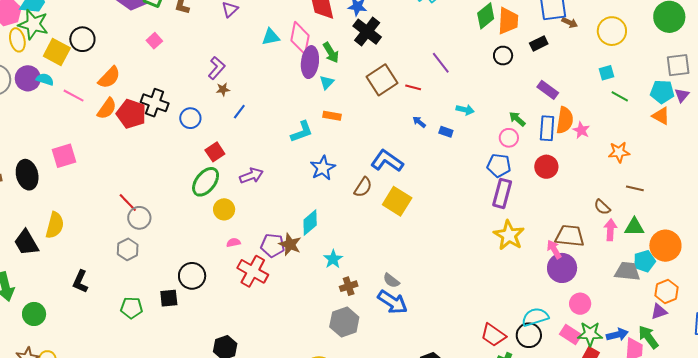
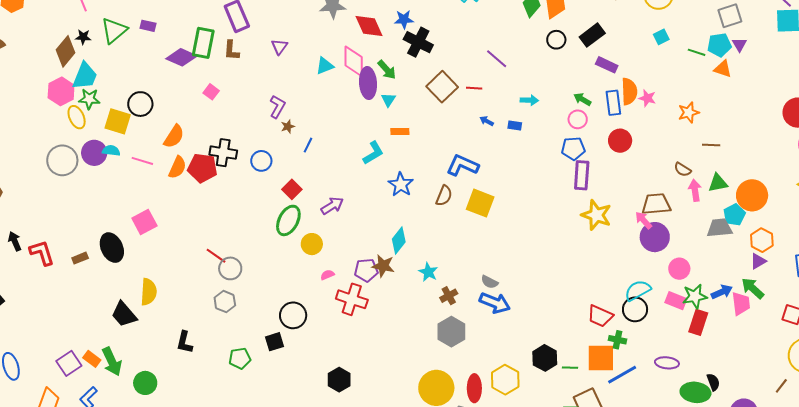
green star: (33, 24) -> (89, 99), size x0.7
black rectangle: (539, 44) -> (592, 35), moved, size x1.4
green line: (620, 96) -> (697, 52), moved

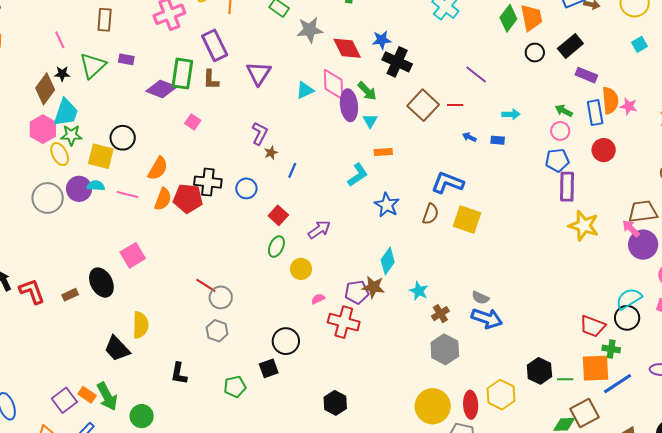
purple triangle: (279, 47) -> (259, 73), size x1.5
green ellipse: (288, 220) -> (276, 247), size x0.7

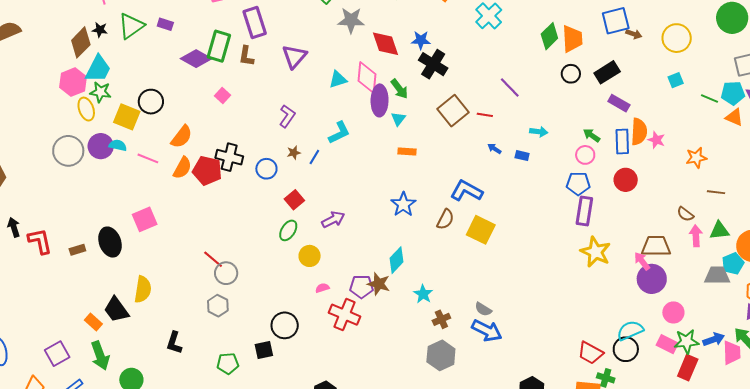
brown star: (271, 153) -> (294, 153), moved
cyan L-shape: (358, 175) -> (339, 133), moved
orange rectangle: (87, 395) -> (93, 322), moved

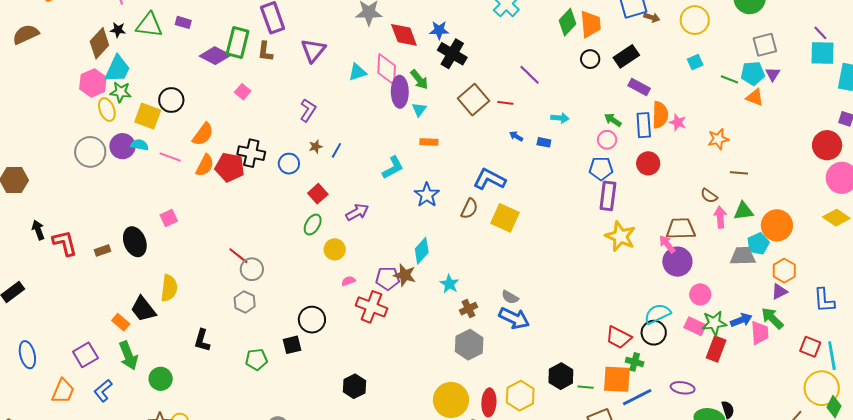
green triangle: (131, 26) -> (149, 25), turned 44
cyan L-shape: (339, 133) -> (393, 168), moved
pink square: (145, 219) -> (169, 218), size x0.7

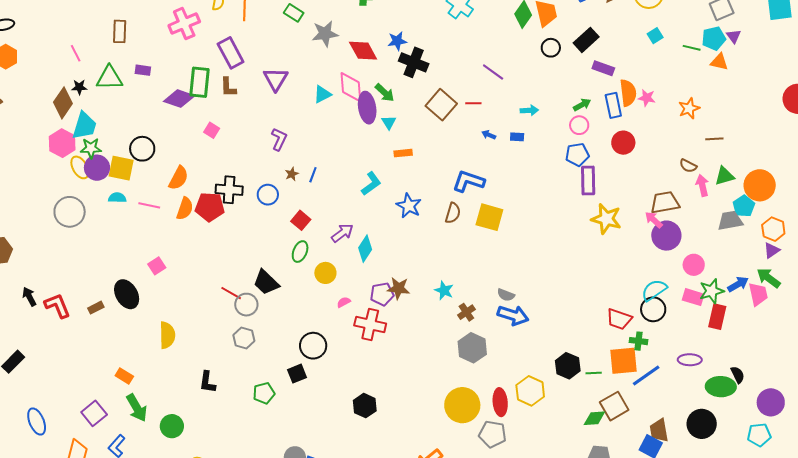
green arrow: (613, 120) -> (582, 105), turned 126
purple circle: (122, 146) -> (97, 168), moved
cyan diamond: (422, 251) -> (365, 249), moved
black trapezoid: (143, 309) -> (266, 282), moved

